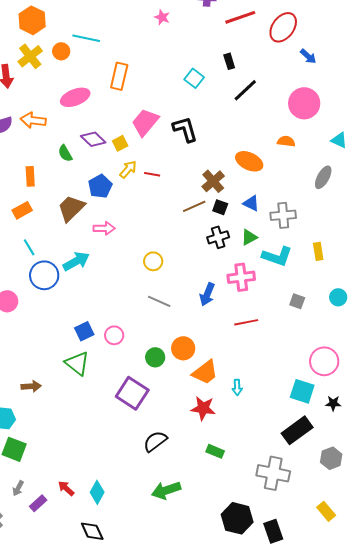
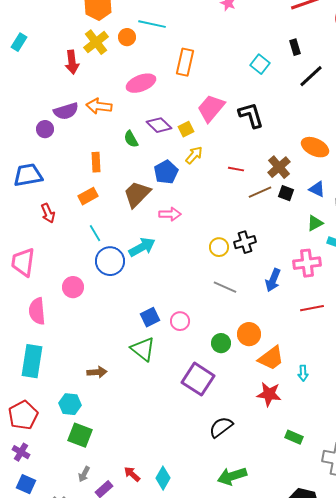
red line: (152, 174) -> (236, 169), moved
black cross: (218, 237) -> (245, 242), moved
green rectangle: (215, 451) -> (294, 437), moved

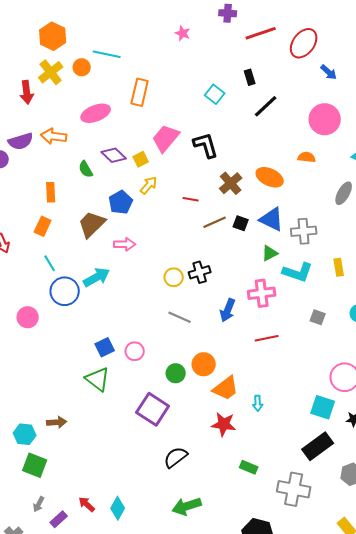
brown cross: (279, 167) -> (231, 183), moved
blue triangle: (317, 189) -> (272, 219), size x1.5
orange rectangle: (88, 196) -> (43, 226), turned -36
brown arrow: (97, 372) -> (57, 422), moved

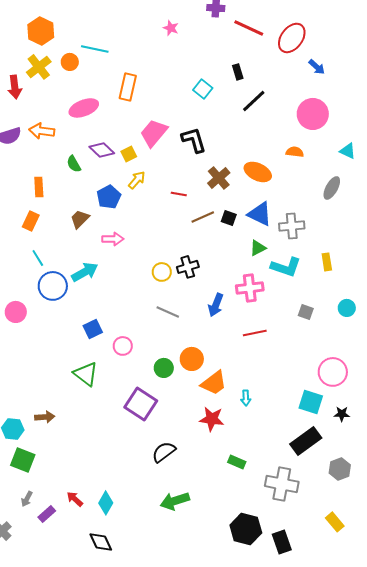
red line: (261, 33) -> (249, 28), turned 44
brown trapezoid: (92, 224) -> (80, 219), size x0.7
blue square: (105, 347) -> (93, 329), moved

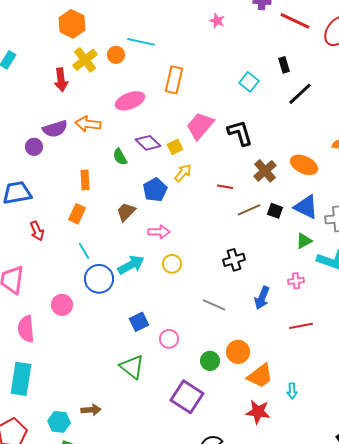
orange hexagon: (41, 31) -> (72, 24), moved
yellow circle: (162, 272) -> (172, 264), moved
pink cross: (250, 288) -> (296, 281), size x0.6

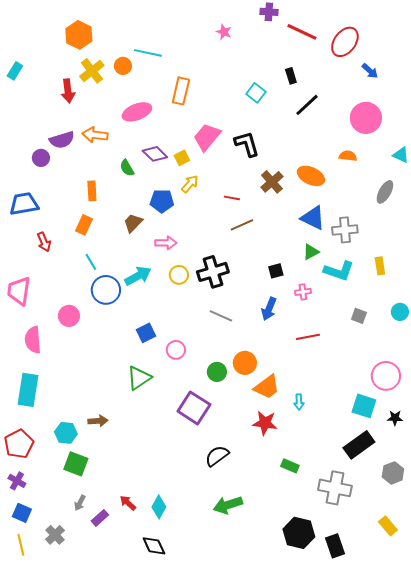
blue pentagon: (155, 190) -> (162, 201), turned 30
brown line: (249, 210) -> (242, 225), moved
black square: (275, 211) -> (276, 271), moved, turned -35
black cross: (234, 260) -> (213, 272), moved, size x1.4
green triangle: (132, 367) -> (139, 378), turned 48

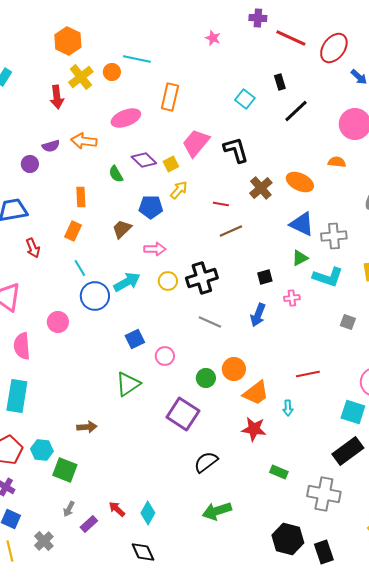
purple semicircle: (62, 140) -> (51, 146), size x0.7
red line: (308, 337) -> (308, 374), moved
cyan hexagon: (66, 433) -> (42, 450), moved

